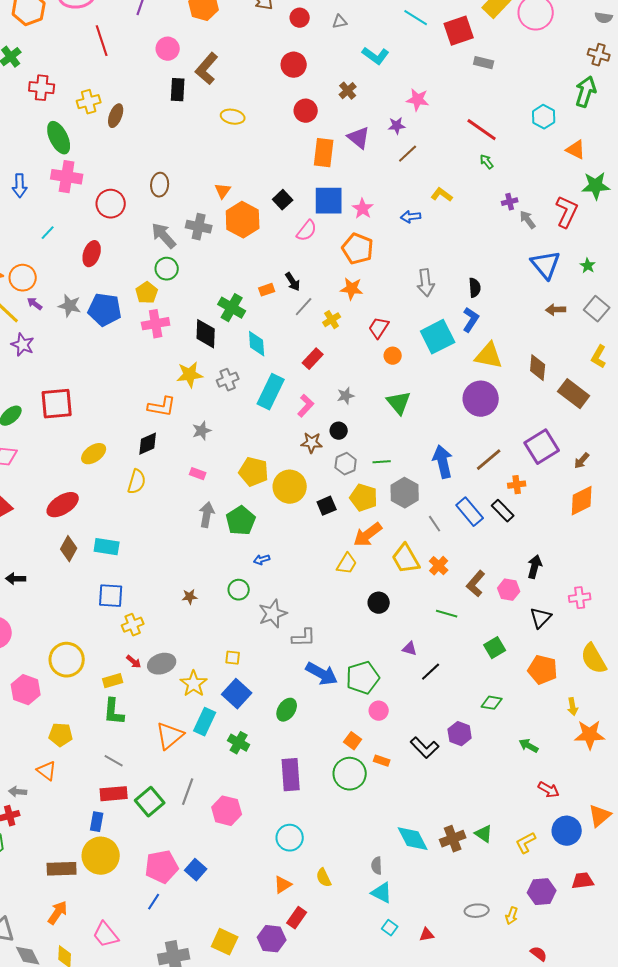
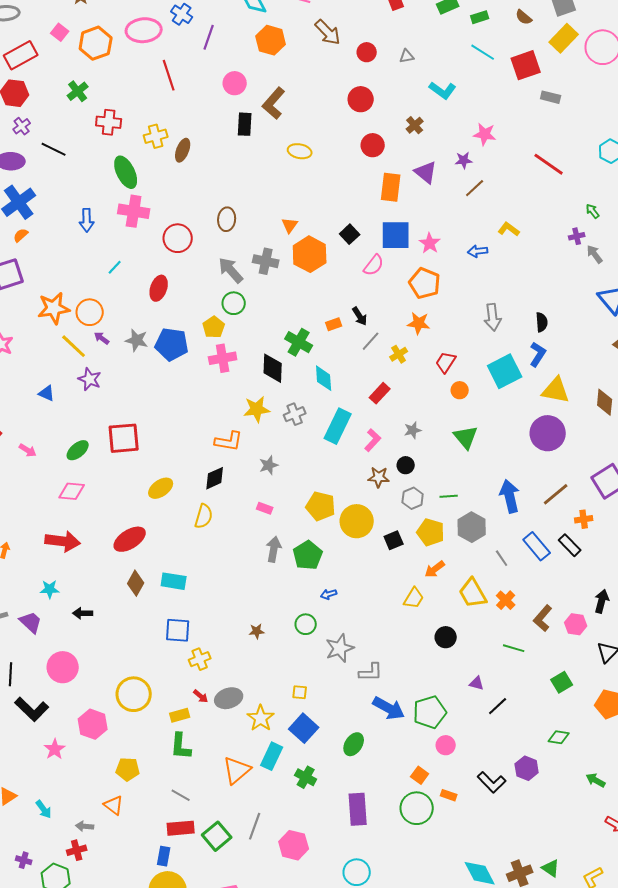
green arrow: (487, 162) -> (593, 211), moved
orange arrow: (368, 535) -> (435, 569), size x0.7

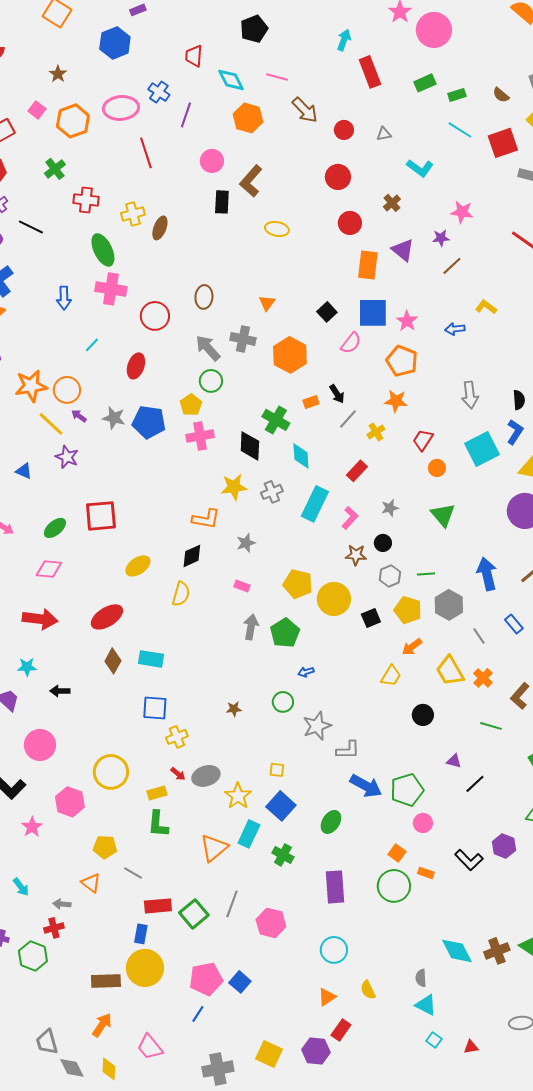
orange hexagon: (310, 254) -> (290, 355), moved
blue rectangle: (537, 546) -> (514, 624), size x0.7
gray line: (181, 795) -> (133, 873), moved

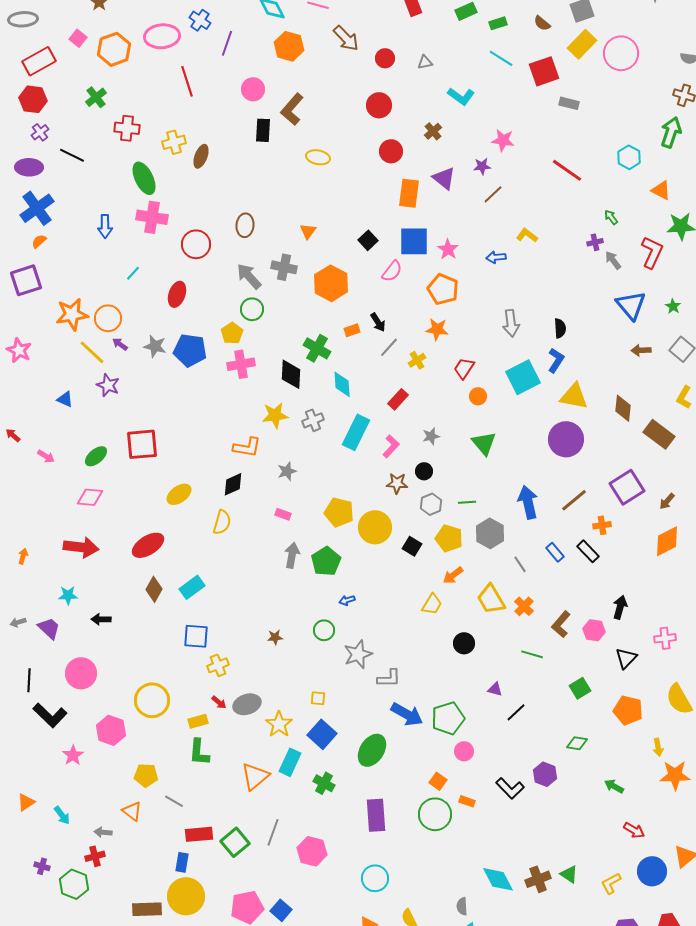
black square: (371, 618) -> (412, 546), turned -36
cyan rectangle: (151, 659) -> (192, 587), turned -45
green ellipse: (331, 822) -> (372, 750), size x1.4

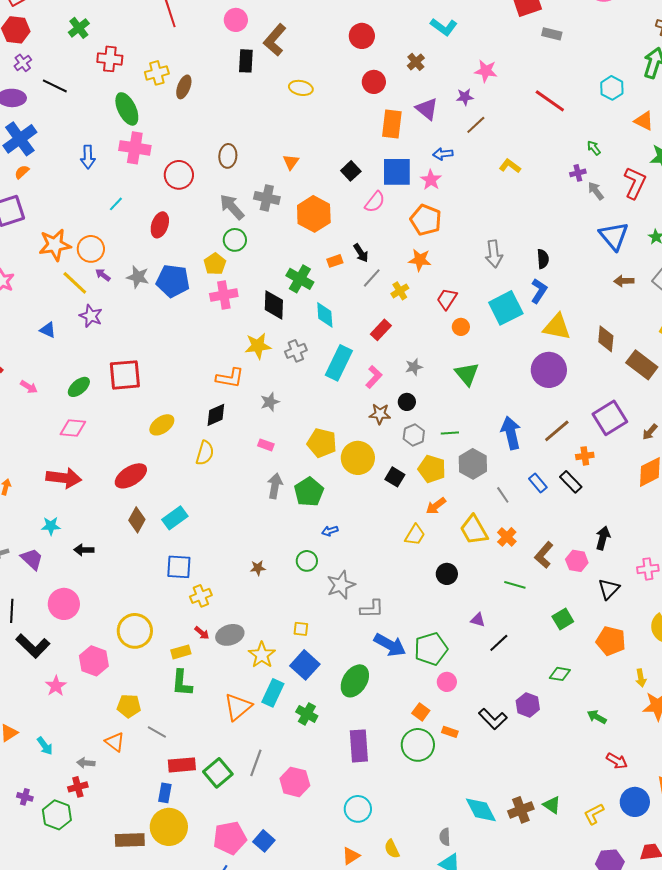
blue arrow: (496, 257) -> (443, 154), moved

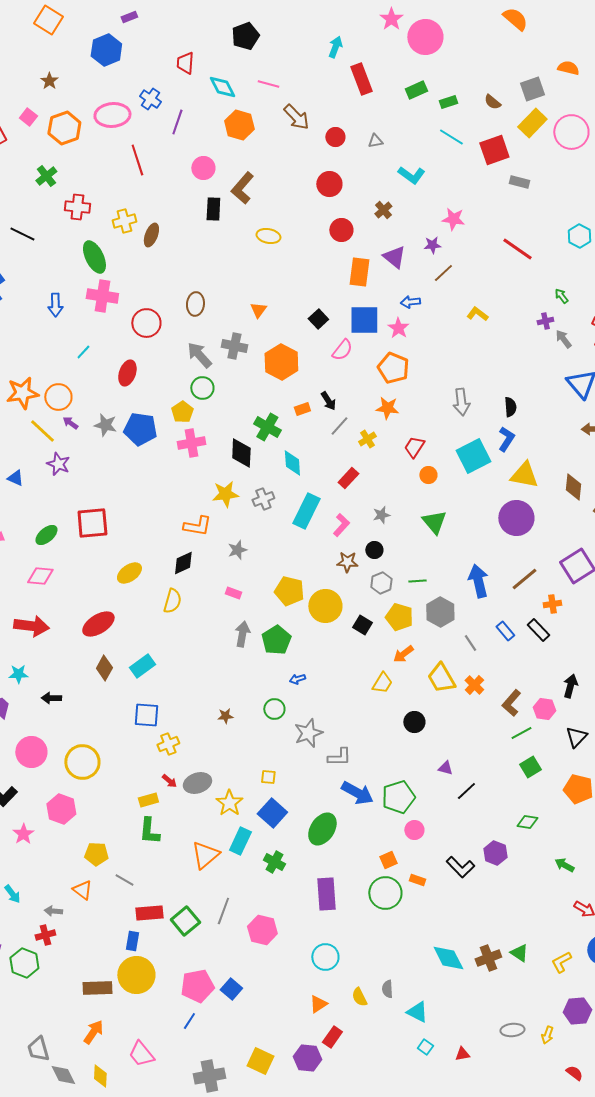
green line: (515, 585) -> (521, 733), moved, turned -45
yellow circle: (135, 631) -> (82, 762), moved
orange square: (421, 712) -> (388, 860), turned 30
gray semicircle: (445, 837) -> (387, 989), moved

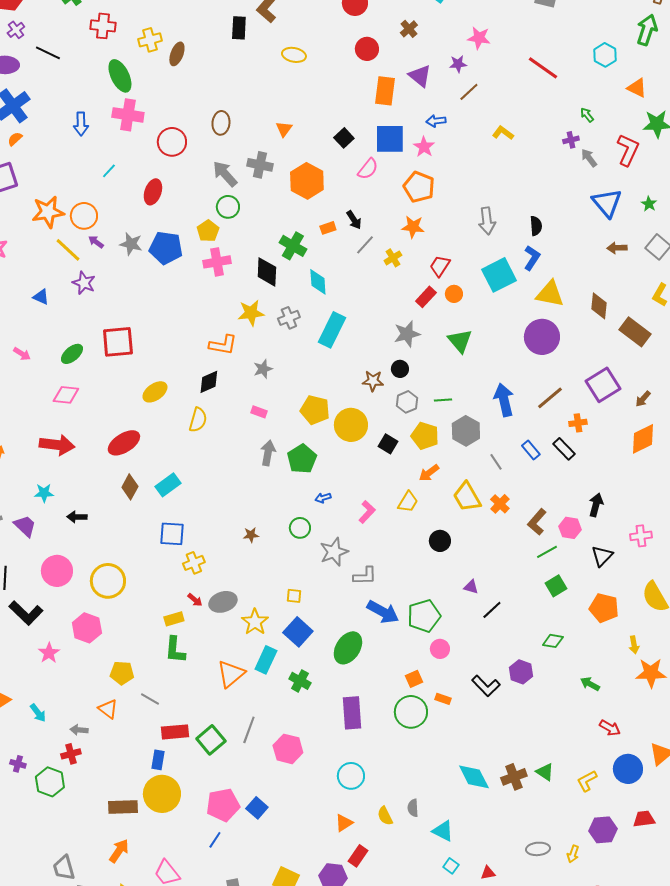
red rectangle: (348, 478) -> (426, 297), moved
gray star: (381, 515) -> (407, 334), size x1.5
pink L-shape: (341, 525) -> (367, 512), moved

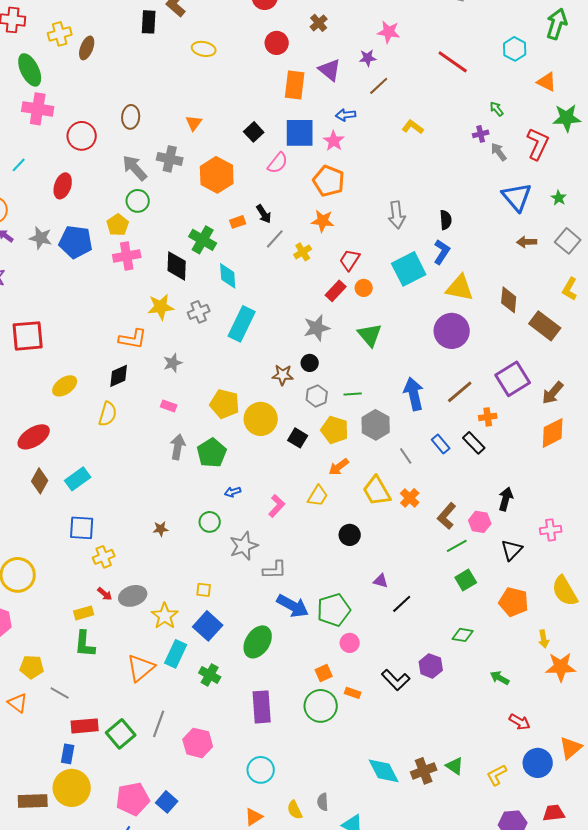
brown arrow: (643, 399) -> (553, 393), size x1.4

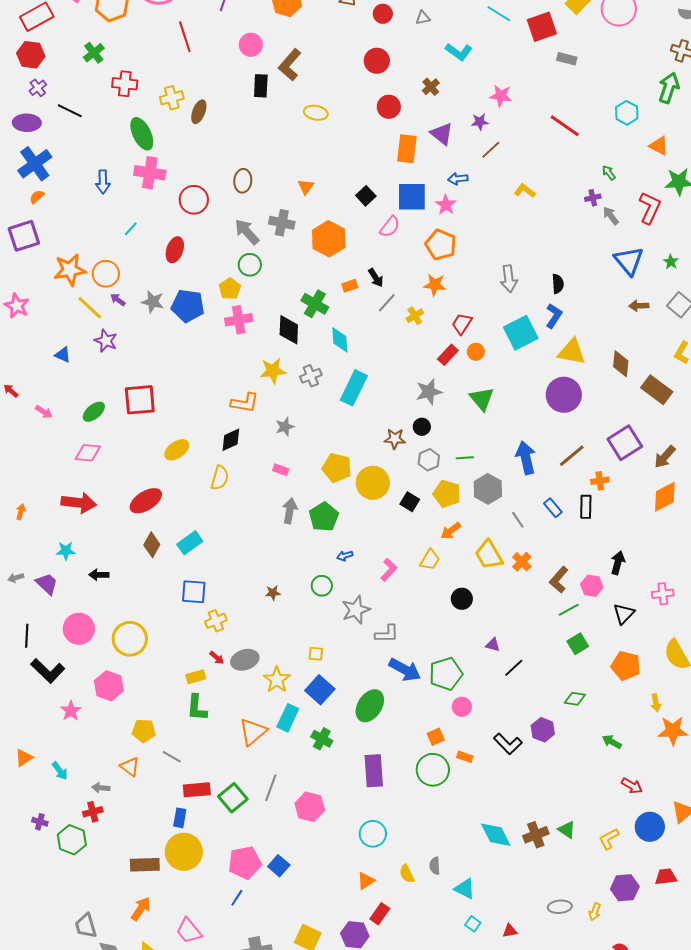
black rectangle: (474, 443) -> (586, 507), turned 45

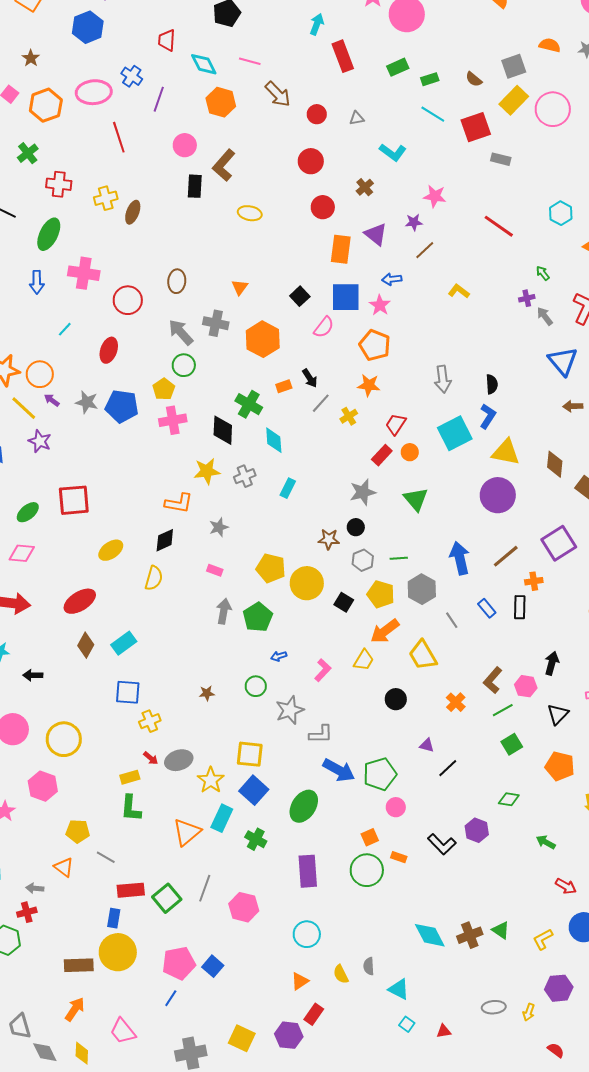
green ellipse: (142, 134) -> (49, 234), moved, turned 52
cyan rectangle: (354, 388) -> (288, 488), size x0.6
orange arrow: (451, 531) -> (385, 631), size x1.4
orange cross: (522, 562) -> (456, 702), moved
yellow square: (316, 654) -> (250, 754), size x1.8

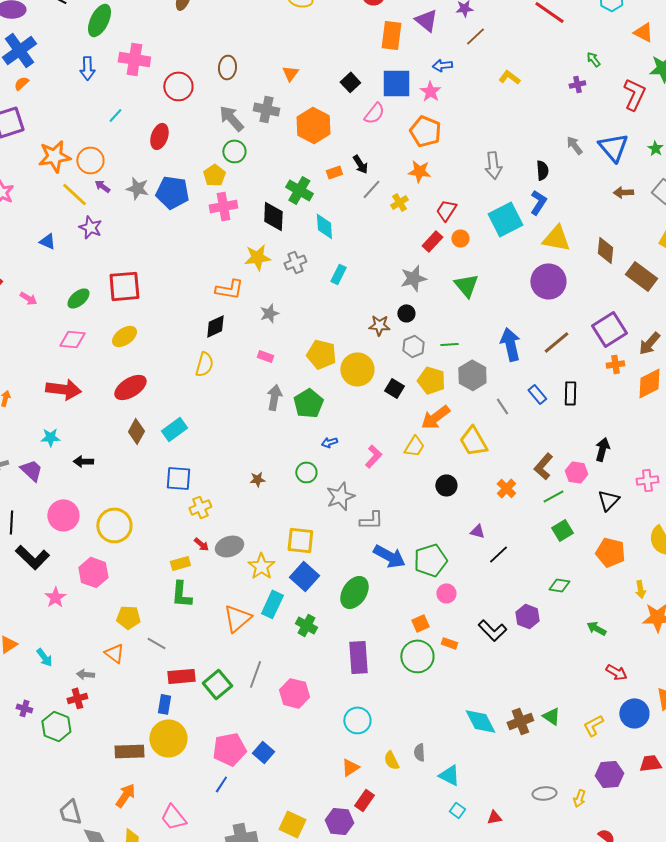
gray arrow: (545, 316) -> (574, 145), moved
yellow ellipse: (111, 550) -> (124, 336), moved
orange cross: (534, 581) -> (615, 364), moved

